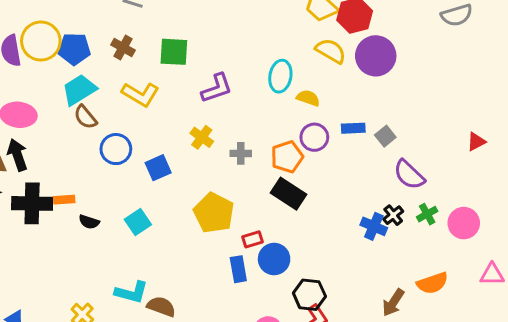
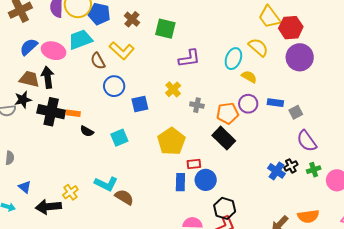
yellow semicircle: (331, 51) -> (258, 47), moved
cyan trapezoid: (79, 90) -> (80, 40), moved
yellow L-shape: (140, 94) -> (122, 51), moved

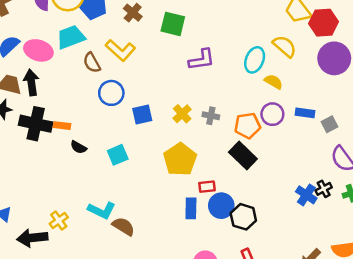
yellow cross: (173, 89) -> (182, 114), moved
black hexagon: (225, 208) -> (243, 217), moved

